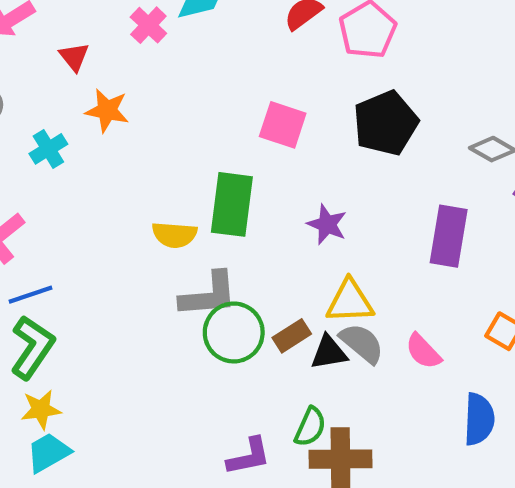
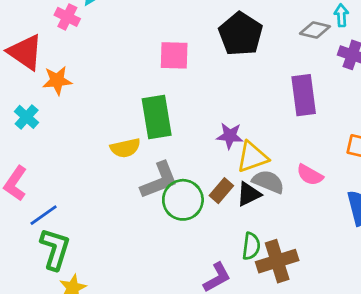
red triangle: (74, 57) -> (25, 52), size x1.8
purple star: (327, 224) -> (230, 136), moved

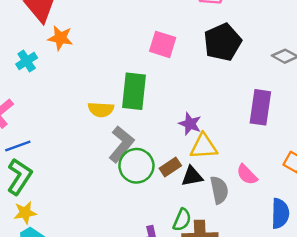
gray L-shape: (159, 180) -> (121, 144), turned -45
gray semicircle: (268, 182) -> (219, 190), moved, turned 40

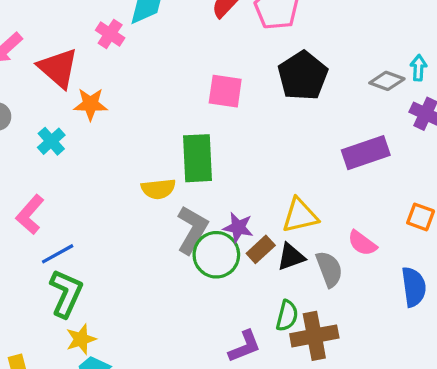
purple rectangle: (260, 107) -> (366, 153), turned 72
purple star: (190, 124) -> (238, 227), moved

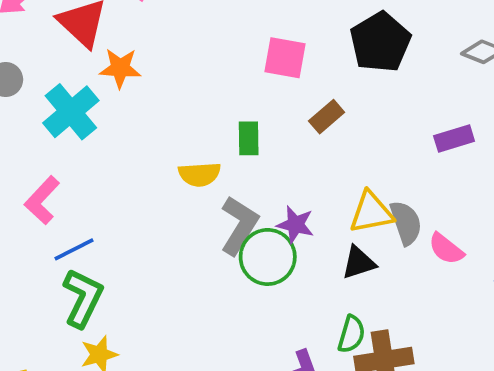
cyan cross: (51, 141) -> (71, 112), size x1.6
purple rectangle: (366, 153) -> (454, 138), size x0.7
green rectangle: (198, 158) -> (249, 138), size x0.6
brown rectangle: (261, 249) -> (327, 117), moved
gray semicircle: (329, 269) -> (406, 223), moved

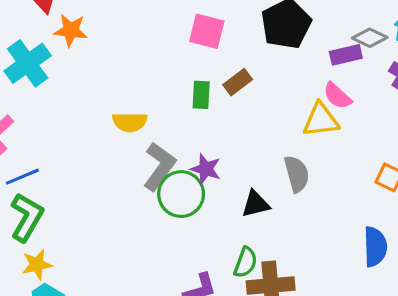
green rectangle: (249, 138) -> (201, 95), moved
purple rectangle: (454, 138) -> (346, 55), moved
yellow triangle: (371, 212) -> (321, 120), moved
pink semicircle: (446, 249) -> (337, 96), moved

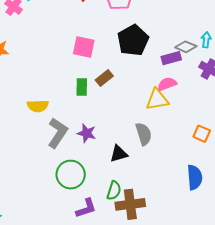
pink semicircle: (337, 96) -> (167, 84), turned 120
green circle: (181, 194) -> (71, 175), moved

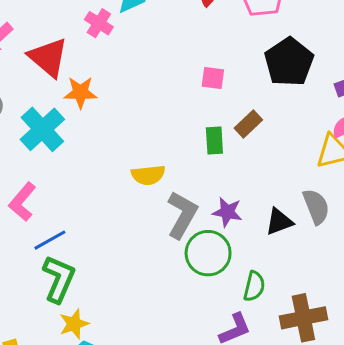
pink square: (84, 47) -> (213, 78), size x0.7
black triangle: (119, 154) -> (279, 222), moved
green circle: (71, 175) -> (208, 253), moved
green semicircle: (114, 191) -> (254, 286), moved

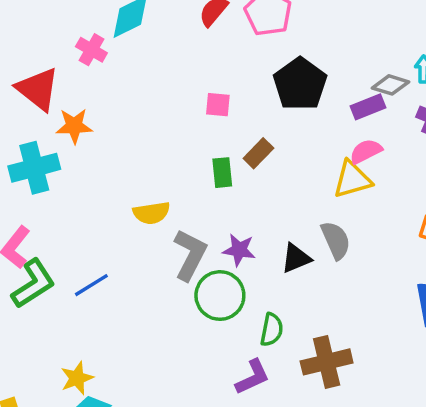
cyan cross: (42, 129) -> (34, 168), turned 30
blue line: (50, 240) -> (91, 285), moved
green L-shape: (59, 279) -> (33, 284), moved, turned 36

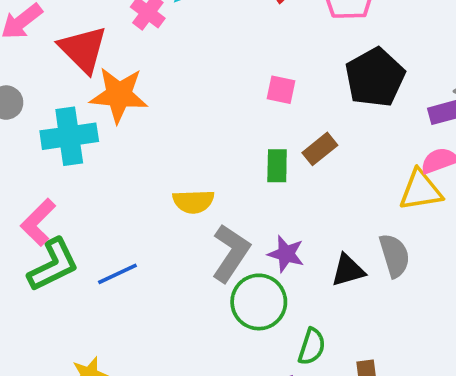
orange star: (74, 126) -> (119, 95), size x1.4

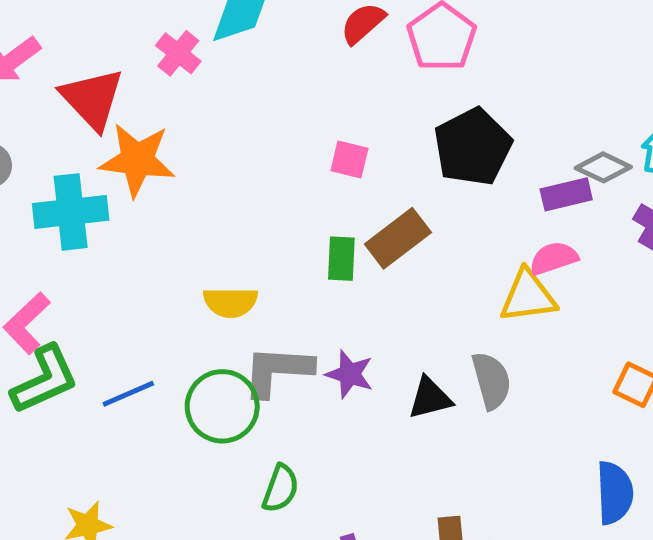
brown rectangle: (320, 149) -> (398, 238), size x1.4
gray L-shape: (231, 253) -> (277, 371), turned -122
green circle: (259, 302) -> (222, 406), moved
green semicircle: (312, 347) -> (281, 488), moved

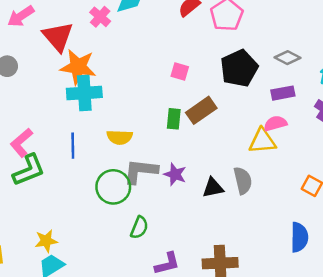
gray diamond: (603, 167) -> (287, 58), moved
cyan cross: (71, 212) -> (84, 93), moved
blue line: (128, 394) -> (73, 146), moved, turned -70

